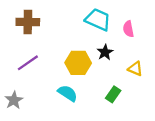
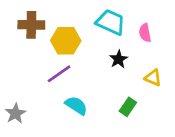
purple line: (28, 63) -> (59, 74), moved
yellow hexagon: (78, 63) -> (66, 41), moved

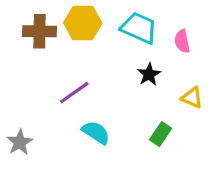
yellow hexagon: (66, 41) -> (83, 23), moved

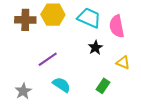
pink semicircle: (182, 41) -> (117, 26), size x1.5
gray star: (20, 142) -> (23, 91), moved

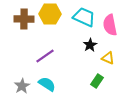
yellow triangle: (123, 62) -> (108, 58), moved
cyan semicircle: (61, 85) -> (47, 84), moved

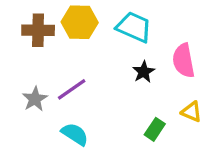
pink semicircle: (110, 25) -> (184, 61), moved
yellow triangle: (108, 58) -> (192, 112), moved
gray star: (22, 86) -> (35, 99), moved

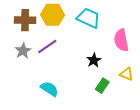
black star: (144, 72) -> (94, 60), moved
purple line: (72, 89) -> (47, 47), moved
gray star: (35, 99) -> (23, 51), moved

